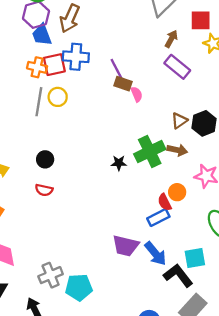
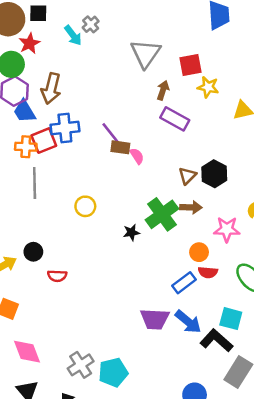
yellow circle: (58, 97) -> (85, 206), moved
black circle: (45, 159) -> (33, 252), moved
red semicircle: (165, 202) -> (208, 272), moved, turned -48
cyan square: (195, 258) -> (231, 319), turned 35

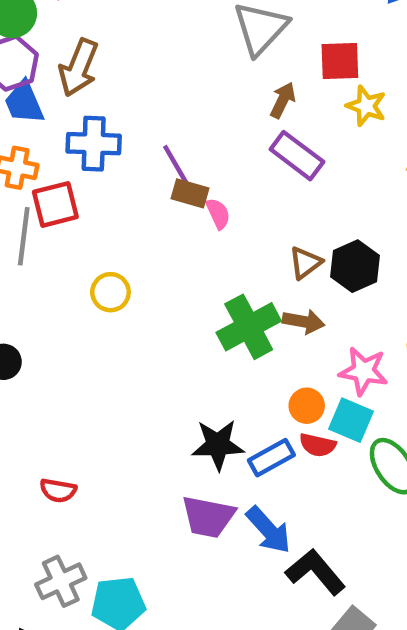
red square: (44, 141) -> (55, 204), moved
black star: (131, 232) -> (218, 445), moved, size x1.6
red semicircle: (57, 276) -> (58, 490), moved
cyan square: (231, 319) -> (351, 420), moved

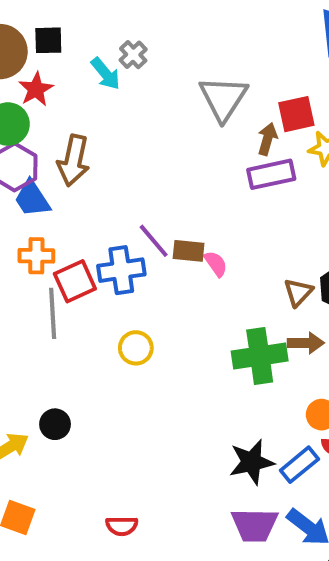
brown arrow: (283, 100) -> (267, 139), moved
blue cross: (94, 144) -> (121, 270), moved
purple rectangle: (297, 156) -> (271, 174), moved, turned -39
purple line: (176, 165) -> (154, 241), moved
green cross: (249, 327) -> (260, 356), turned 30

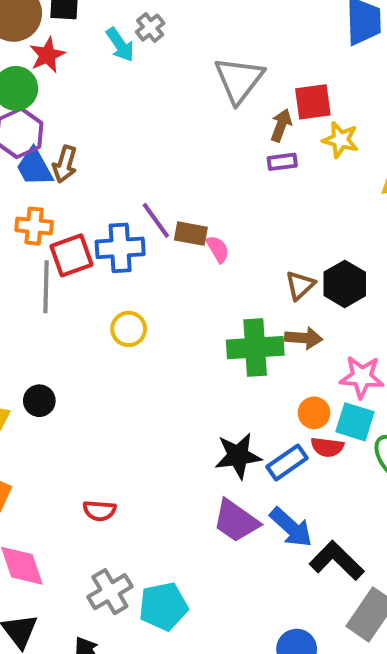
brown arrow: (73, 160) -> (65, 164), moved, size x0.7
purple rectangle: (271, 174) -> (282, 162), size x0.6
purple trapezoid: (255, 525) -> (236, 521), turned 30

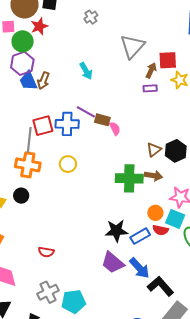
cyan arrow: (120, 45) -> (86, 71), moved
purple line: (156, 220) -> (86, 112), turned -30
orange cross: (34, 226) -> (28, 165), moved, size x1.4

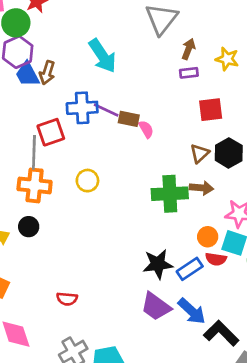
red square: (168, 60) -> (211, 110), moved
cyan arrow: (86, 71) -> (102, 56), size x1.5
blue cross: (67, 124) -> (82, 108), moved

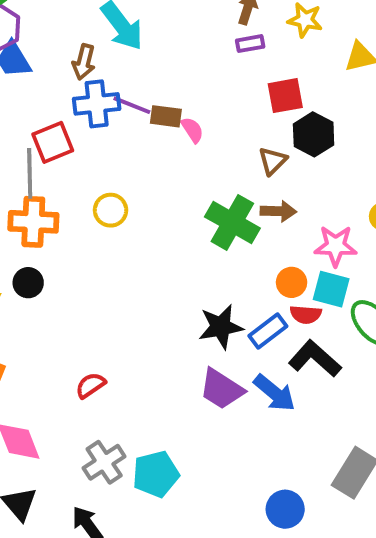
brown arrow: (47, 73) -> (84, 62), moved
black hexagon: (229, 153) -> (314, 134), moved
green cross: (170, 194) -> (232, 222), turned 36
red semicircle: (67, 299) -> (91, 385), turned 144
black L-shape: (221, 333) -> (315, 359), moved

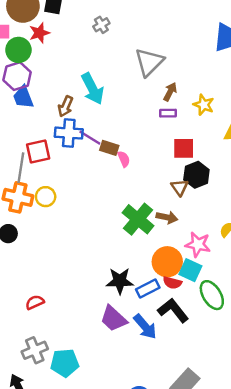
brown triangle: (273, 161) -> (180, 187), moved, turned -30
yellow circle: (111, 210) -> (46, 197), moved
orange circle: (292, 282) -> (167, 262), size x1.6

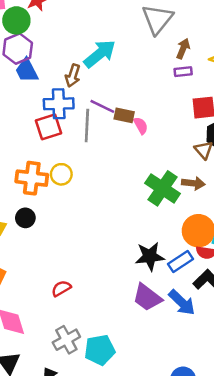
cyan arrow: (92, 89) -> (100, 54), turned -96
blue cross: (69, 133) -> (59, 104), moved
gray line: (21, 168) -> (87, 126), moved

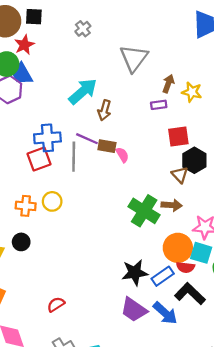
brown arrow: (183, 49) -> (168, 84), moved
blue trapezoid: (27, 70) -> (22, 74), moved
brown arrow: (73, 76) -> (104, 110), moved
orange cross: (32, 178) -> (26, 206), size x0.7

